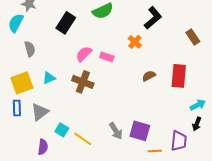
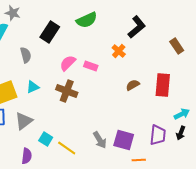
gray semicircle: (30, 49) -> (26, 55), moved
purple trapezoid: (179, 141) -> (158, 135), moved

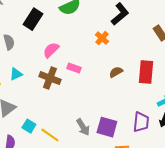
pink rectangle: (91, 66) -> (74, 68), moved

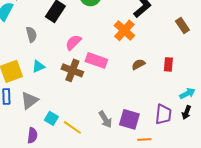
orange cross: (102, 38) -> (124, 30), size x1.5
pink rectangle: (74, 68) -> (96, 60), size x1.5
red rectangle: (146, 72) -> (168, 64), size x0.6

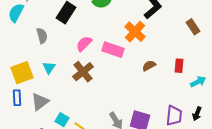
pink rectangle: (96, 60) -> (113, 50), moved
cyan triangle: (38, 66) -> (49, 68), turned -32
brown cross: (72, 70) -> (83, 72), turned 30
cyan arrow: (187, 93) -> (198, 82), moved

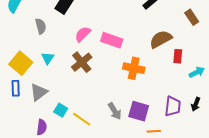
orange cross: (135, 32) -> (134, 68), moved, turned -30
brown semicircle: (149, 66) -> (161, 39), moved, size x1.6
yellow square: (22, 73) -> (21, 63), turned -30

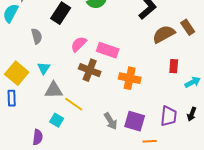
brown semicircle: (161, 39) -> (164, 34), moved
brown cross: (82, 62) -> (90, 70), moved, turned -30
gray triangle: (39, 92) -> (54, 90), moved, turned 36
yellow line: (82, 119) -> (74, 104), moved

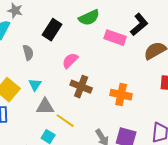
pink rectangle: (108, 50) -> (115, 38), moved

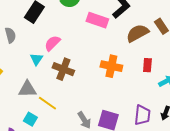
cyan triangle: (35, 85) -> (36, 59), moved
orange cross: (121, 95) -> (111, 66), moved

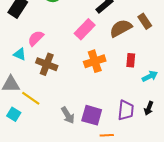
pink rectangle: (97, 20) -> (85, 29), moved, turned -65
cyan triangle: (36, 59) -> (20, 54), turned -40
orange cross: (111, 66) -> (95, 61), turned -30

